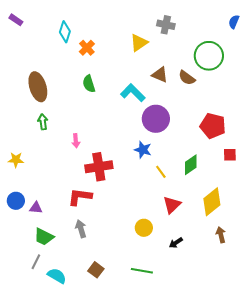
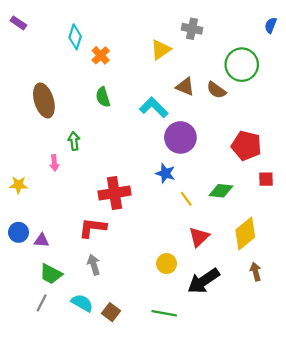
green arrow: (43, 122) -> (74, 141), moved
pink arrow: (76, 141) -> (54, 163), moved
green diamond: (191, 165) -> (221, 191), turned 40
black arrow: (176, 243) -> (204, 281), size x2.0
cyan semicircle: (57, 276) -> (82, 303), moved

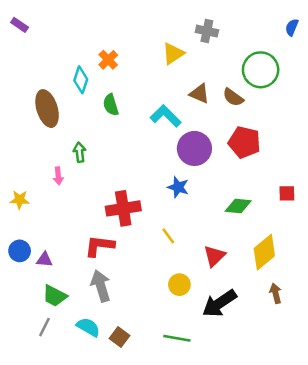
cyan diamond: (75, 37) -> (81, 80), moved
red pentagon: (246, 146) -> (244, 142), moved
yellow line: (186, 199) -> (168, 236), moved
gray arrow: (94, 265) -> (101, 286), size x1.4

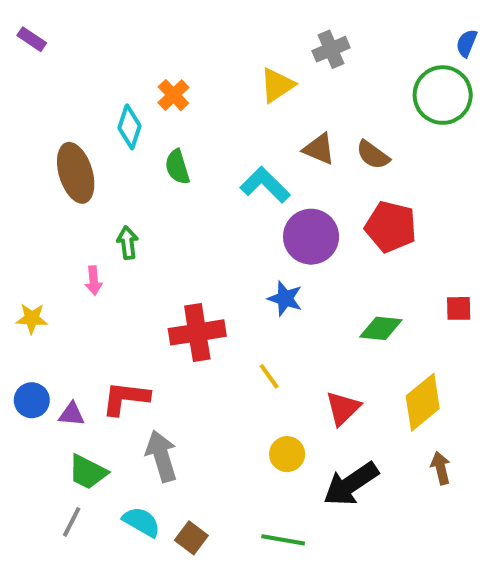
gray cross: (207, 31) -> (331, 49), turned -35
green circle: (261, 70) -> (443, 95), moved
red L-shape: (99, 246) -> (126, 398), moved

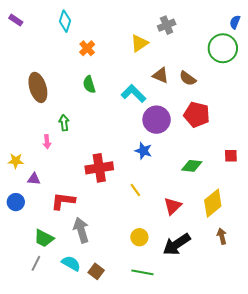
cyan diamond: (130, 127) -> (65, 21), moved
purple triangle: (72, 414) -> (34, 179), moved
yellow circle: (287, 454) -> (139, 237), moved

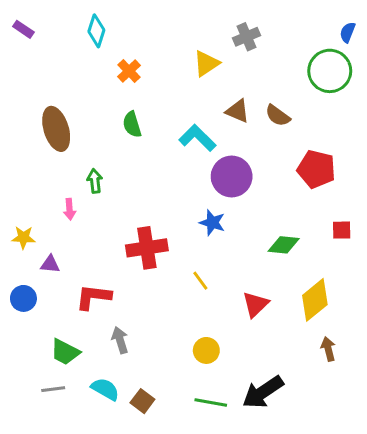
red pentagon: (197, 115) -> (316, 169), moved
gray arrow: (81, 230) -> (120, 340), size x0.7
black arrow: (177, 244) -> (263, 392), moved
gray line: (36, 263) -> (53, 389), turned 56

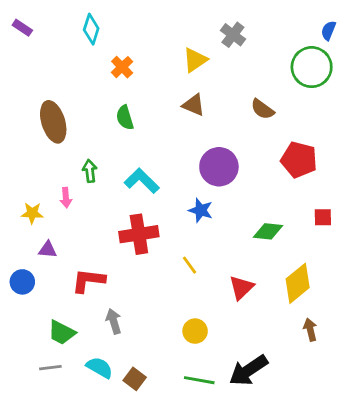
gray cross: (246, 37) -> (233, 35), turned -30
brown triangle: (238, 111) -> (194, 105), moved
cyan L-shape: (197, 138) -> (142, 181), moved
yellow star: (23, 237) -> (32, 213), moved

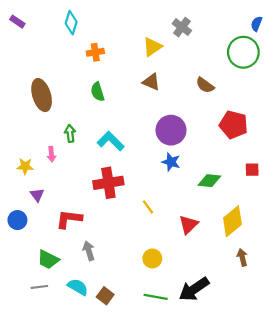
orange cross: (122, 67) -> (95, 52), turned 35
blue star: (201, 210) -> (171, 162), moved
purple triangle: (48, 250) -> (37, 195), turned 48

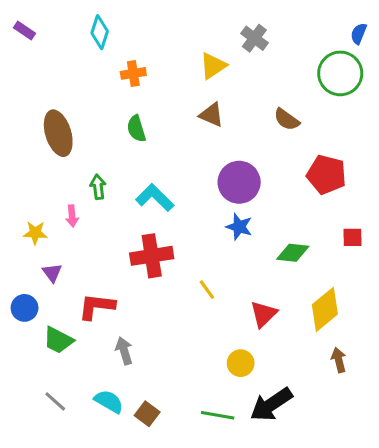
yellow circle: (152, 258) -> (241, 363), moved
green trapezoid: (48, 260) -> (58, 340), moved
gray line: (39, 287) -> (55, 401), turned 49

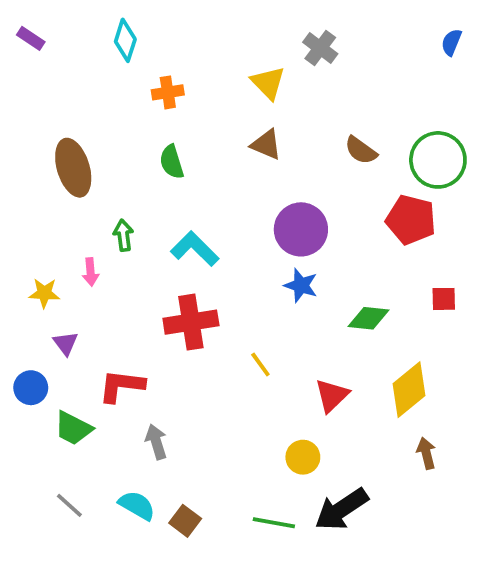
yellow triangle: (213, 66) -> (268, 83), turned -40
green circle: (340, 73) -> (438, 160), moved

